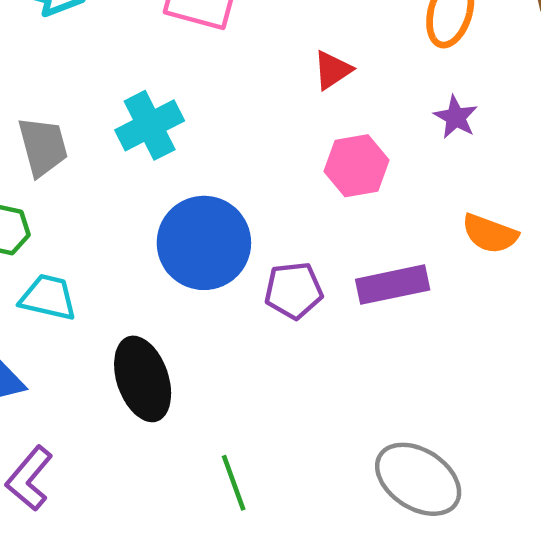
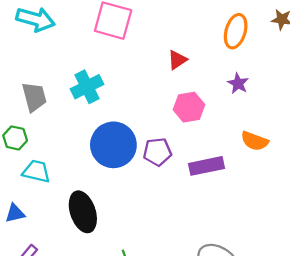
purple pentagon: (293, 290) -> (157, 152), moved

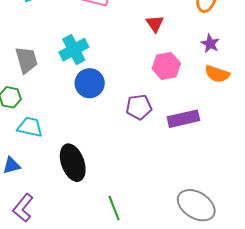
red triangle: (177, 60) -> (155, 24), turned -30
orange semicircle: (255, 141) -> (217, 74), moved
blue circle: (113, 145) -> (90, 83), moved, size x0.7

